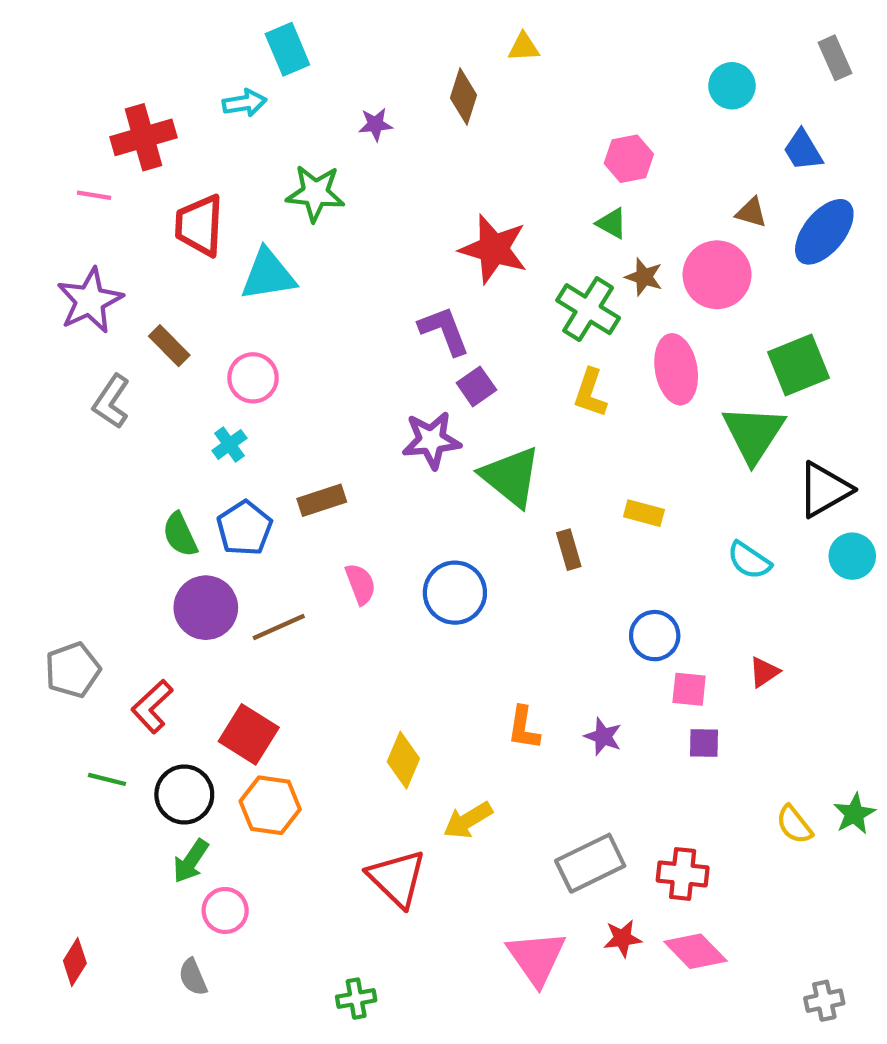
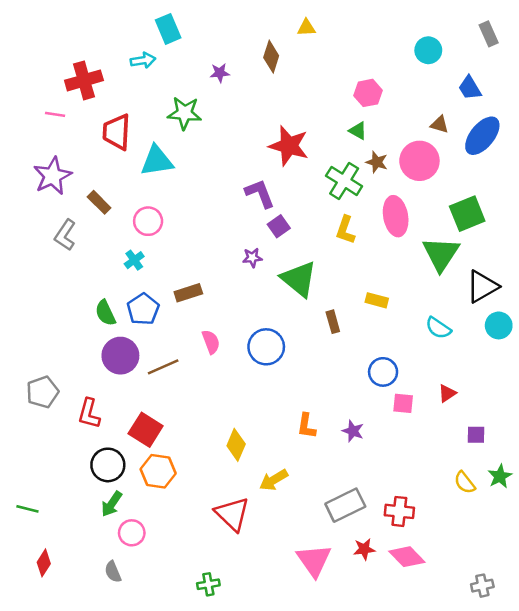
purple star: (431, 440) -> (252, 258), size x0.6
red L-shape: (152, 706) -> (89, 413), turned -32
purple square: (704, 743) -> (476, 435), moved
green line: (107, 779) -> (27, 509), moved

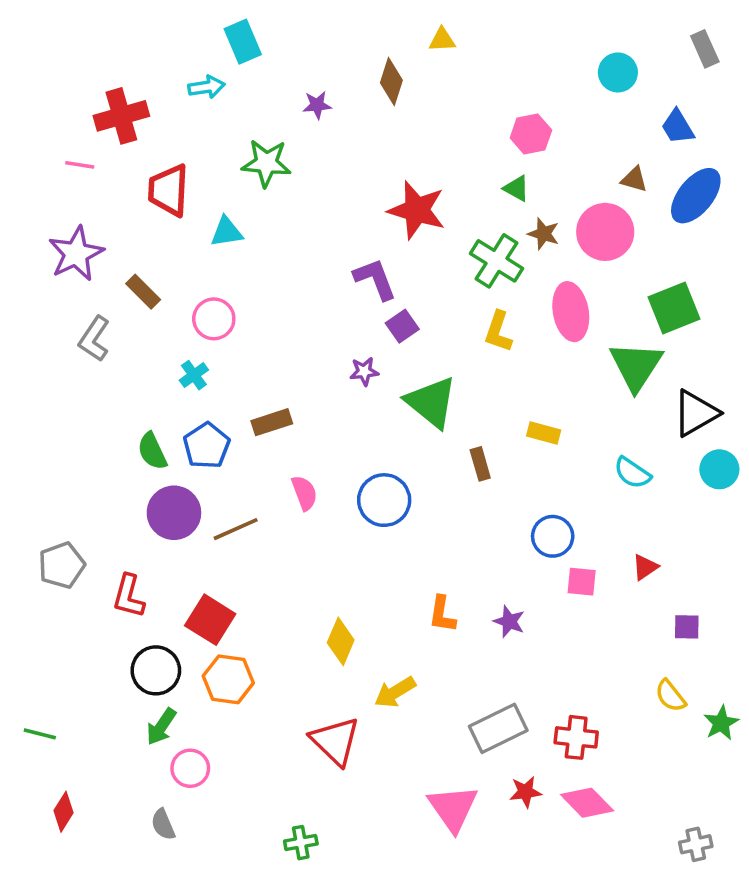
cyan triangle: (157, 161) -> (226, 232), size x0.7
green star: (500, 476) -> (721, 723), moved

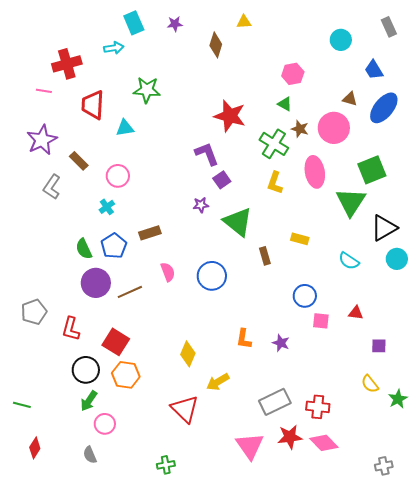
purple star: (317, 105) -> (175, 24), moved
red triangle: (645, 567) -> (356, 313), turned 42
red star: (525, 792) -> (290, 437), size x1.4

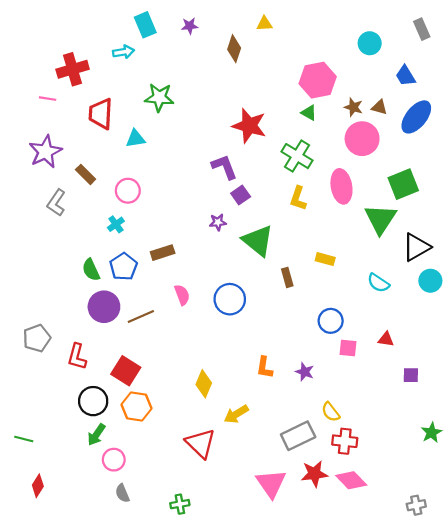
pink hexagon: (293, 74) -> (318, 80), size x1.5
brown star: (300, 129) -> (353, 107), moved
yellow semicircle: (370, 384) -> (331, 412), moved
gray semicircle: (90, 455) -> (122, 493), moved

